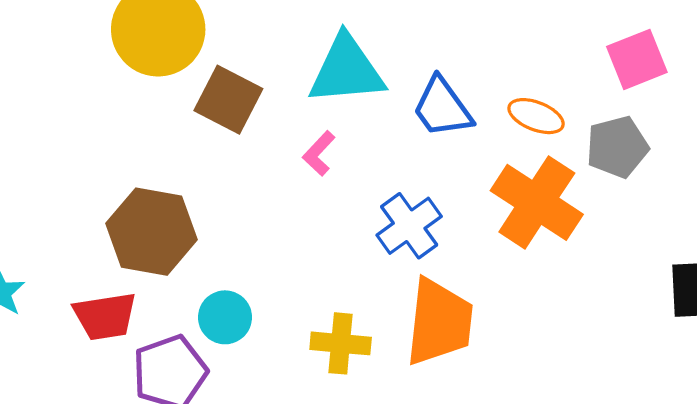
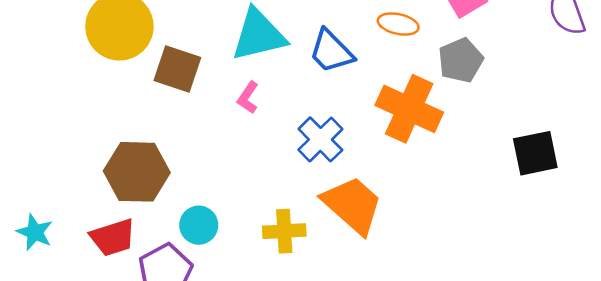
orange ellipse: (536, 116) -> (398, 24), moved
orange trapezoid: (439, 322) -> (353, 205), turned -46

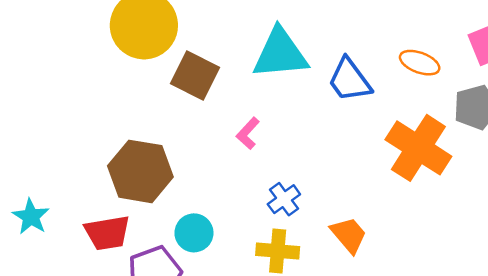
pink L-shape: (248, 98) -> (248, 133), moved
blue cross: (320, 139) -> (284, 199), moved, size x0.7
orange trapezoid: (353, 205) -> (349, 235), size x0.6

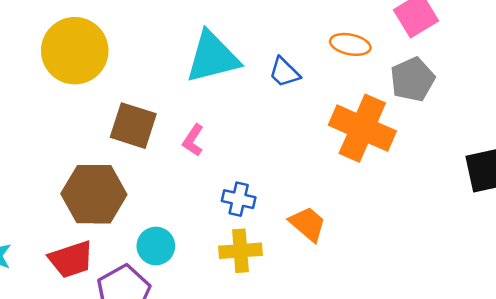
brown square: (195, 76) -> (133, 126), moved
blue trapezoid: (350, 80) -> (284, 72), size x0.7
blue cross: (284, 199) -> (239, 199), turned -32

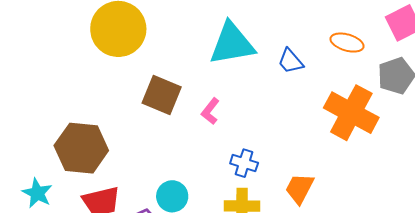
brown hexagon: (94, 194) -> (81, 148), moved
orange trapezoid: (308, 224) -> (299, 188), turned -108

